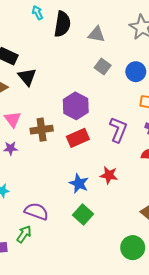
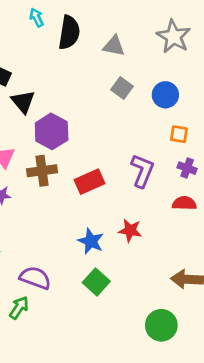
purple hexagon: (76, 106) -> (52, 131), moved

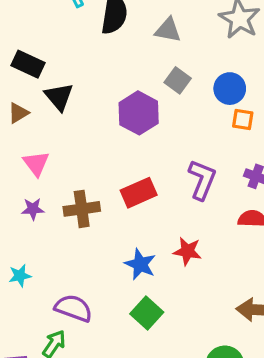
purple hexagon: (52, 131) -> (139, 113), moved
orange square: (179, 134) -> (243, 119), moved
brown cross: (42, 171) -> (82, 209), moved

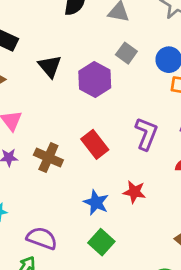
black triangle: (59, 97) -> (50, 66), moved
red rectangle: (139, 193) -> (95, 144), turned 76
brown cross: (82, 209) -> (48, 158), turned 32

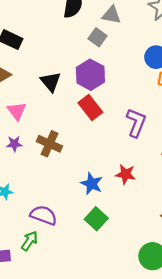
gray square: (126, 53) -> (97, 37), moved
black triangle: (50, 66) -> (51, 82), moved
red rectangle: (95, 144) -> (90, 107), moved

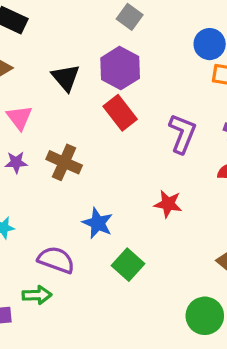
blue star: (92, 184) -> (98, 223), moved
green arrow: (30, 241) -> (37, 295), turned 54

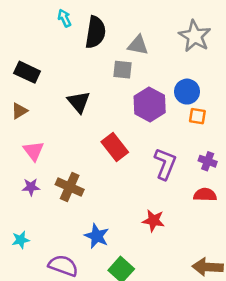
gray square: (130, 17) -> (123, 70), turned -30
purple hexagon: (120, 68) -> (150, 104), moved
black triangle: (66, 78) -> (79, 102), moved

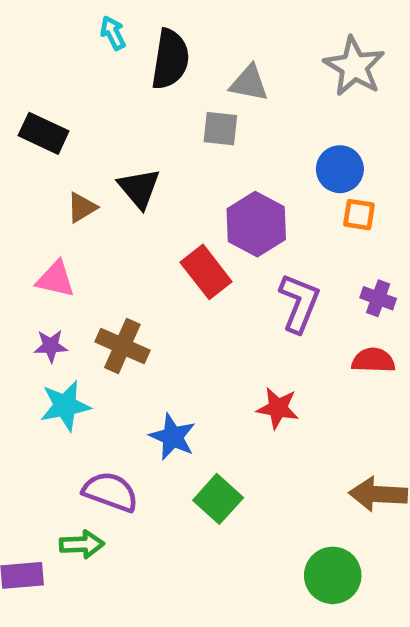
purple hexagon: (150, 104) -> (256, 224), moved
brown triangle: (19, 111) -> (82, 207), moved
pink triangle: (34, 151) -> (56, 279), turned -40
cyan star: (21, 240) -> (65, 406), moved, size x1.5

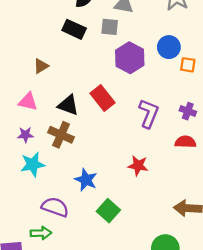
black rectangle: (44, 133) -> (74, 29), moved
black triangle: (139, 188) -> (68, 105), moved, turned -30
orange square: (359, 215) -> (188, 65), moved
purple hexagon: (256, 224) -> (130, 58), moved

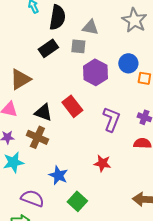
black rectangle: (74, 29) -> (48, 48), turned -60
brown triangle: (41, 66) -> (20, 79), size x1.6

